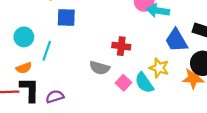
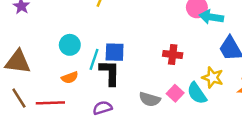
blue square: (66, 17) -> (115, 52), moved
gray semicircle: (99, 68) -> (150, 99), moved
black L-shape: (30, 90) -> (110, 73), moved

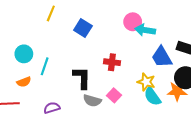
blue square: (115, 52) -> (83, 28), moved, turned 30
black L-shape: (110, 73) -> (82, 78), moved
cyan semicircle: (197, 93) -> (152, 96), moved

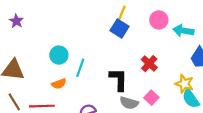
yellow line: (51, 13) -> (122, 14), moved
pink circle: (133, 22) -> (159, 20), moved
red cross: (112, 62) -> (149, 64), turned 35

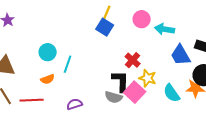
black L-shape: (118, 79) -> (121, 81), moved
yellow star: (184, 84) -> (148, 78), moved
pink square: (151, 98) -> (135, 92), size x1.5

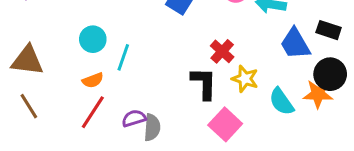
pink square: (135, 92) -> (225, 124), moved
gray semicircle: (114, 97) -> (152, 127), moved, turned -102
red line: (32, 100) -> (93, 112), moved, turned -55

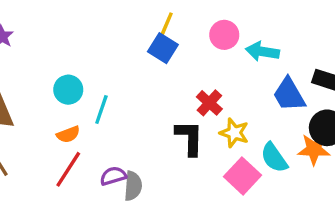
pink square: (225, 124) -> (243, 176), moved

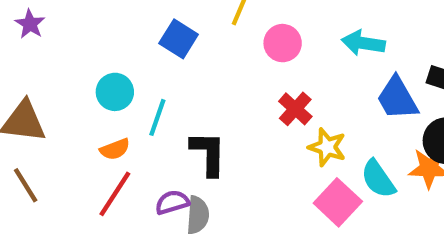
pink circle: (224, 35) -> (283, 43), moved
blue square: (163, 48) -> (179, 39), moved
black L-shape: (189, 138) -> (208, 153), moved

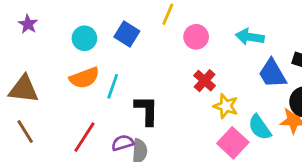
cyan circle: (115, 92) -> (84, 38), moved
orange semicircle: (115, 149) -> (84, 78), moved, size x1.5

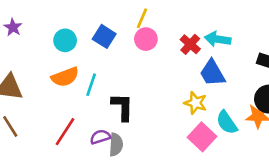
pink circle: (196, 37) -> (146, 39), moved
blue trapezoid: (272, 74) -> (212, 73), moved
red cross: (205, 81) -> (190, 44), moved

